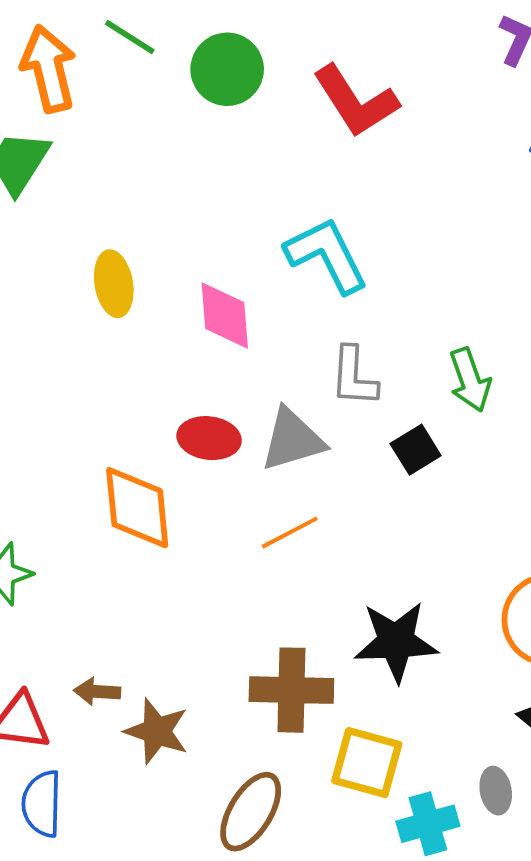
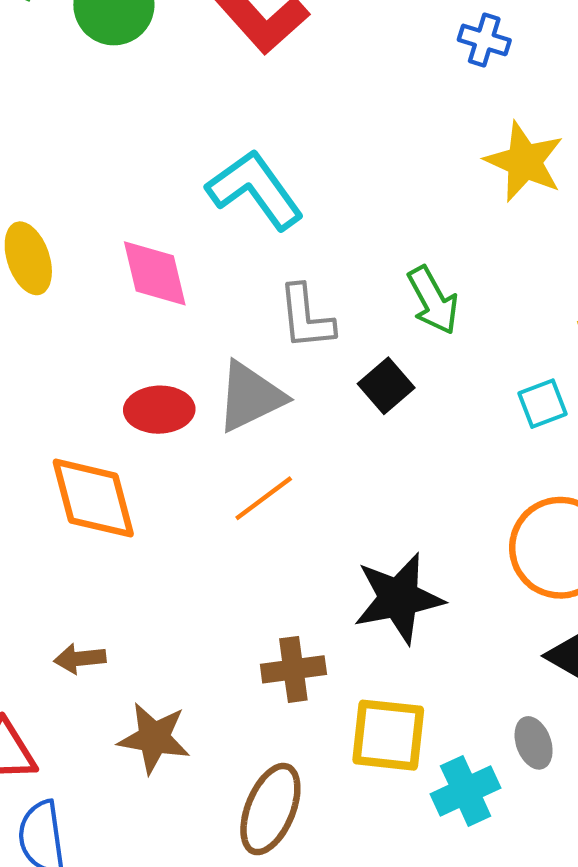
brown cross: (291, 690) -> (293, 669), size x0.7
brown arrow: (97, 692) -> (80, 659), moved

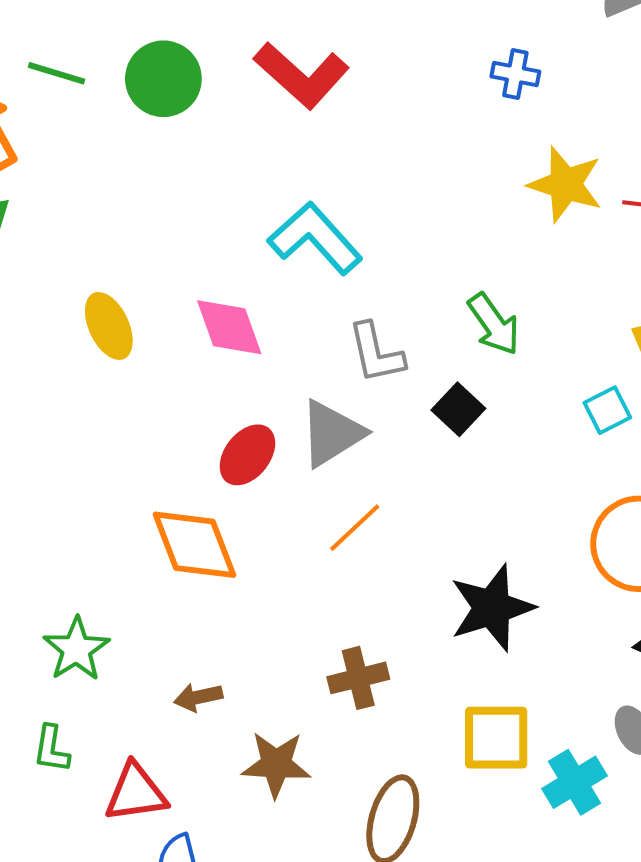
red ellipse: (159, 410) -> (247, 455), turned -44
brown cross: (293, 669) -> (358, 678), moved

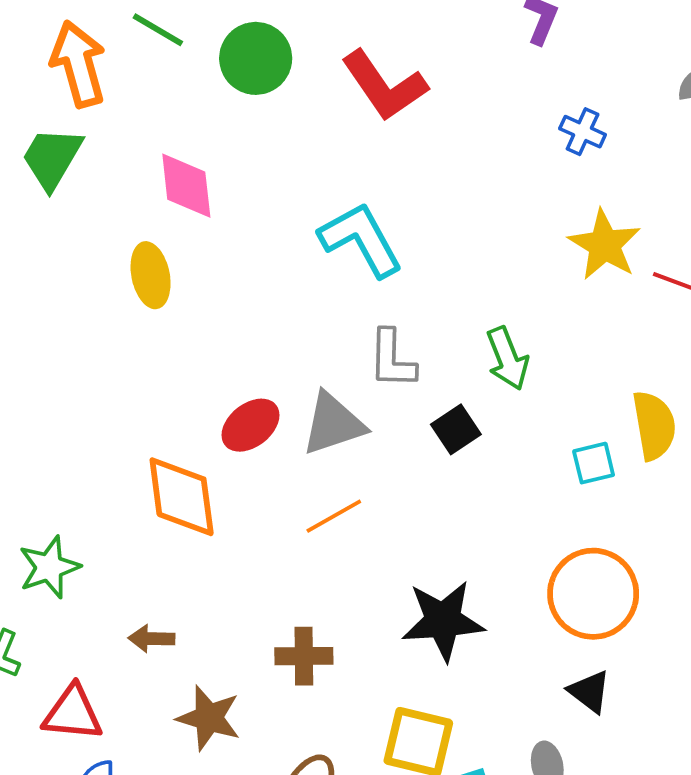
pink diamond: (229, 327) -> (186, 186), moved

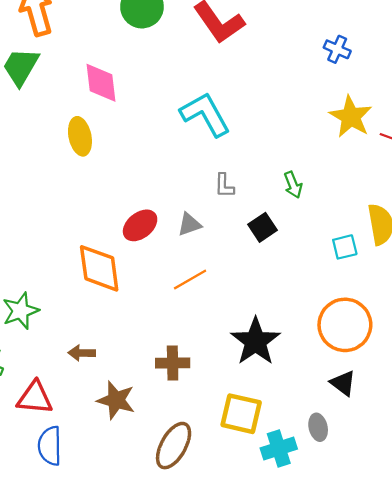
green arrow: (507, 358) -> (293, 185), size x0.7
gray L-shape: (392, 359) -> (224, 186), size x0.7
gray triangle: (333, 424) -> (189, 224), size x0.6
black star: (443, 621) -> (256, 341), turned -30

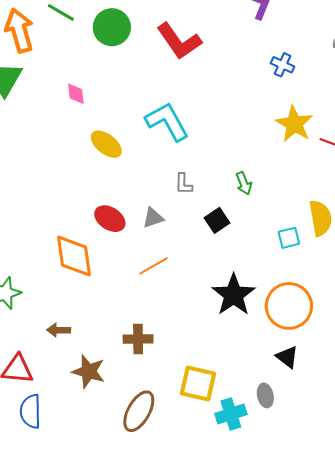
pink diamond: (101, 83) -> (76, 94), size x0.6
yellow ellipse: (80, 136) -> (106, 144), moved, turned -40
red ellipse: (140, 225) -> (110, 219), turned 72
black star: (256, 341) -> (234, 295), moved

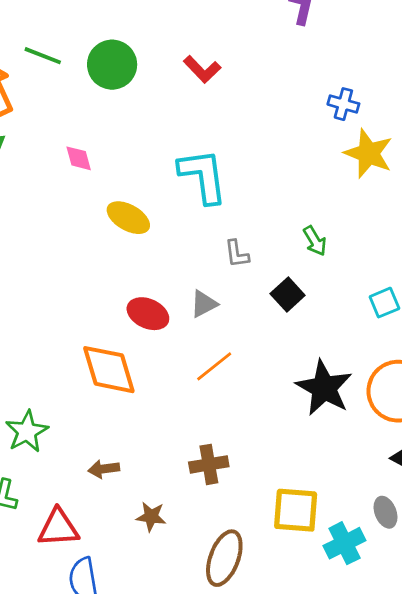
red L-shape: (179, 41) -> (202, 69), size x0.6
blue cross: (283, 65) -> (343, 104), moved
cyan L-shape: (167, 122) -> (203, 176), turned 30
brown star: (89, 371) -> (151, 517), size x0.7

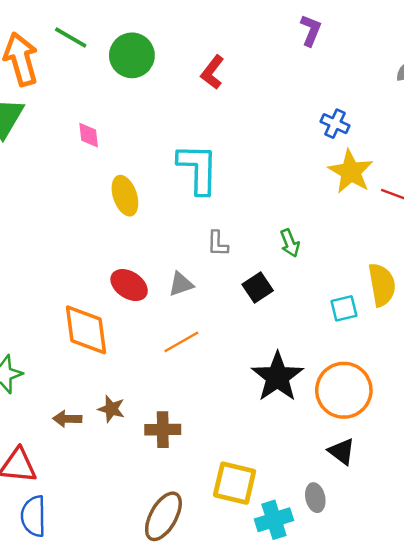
red L-shape: (202, 69) -> (212, 72), turned 72
yellow ellipse: (128, 218) -> (125, 196), turned 33
brown star: (151, 517) -> (111, 409), moved

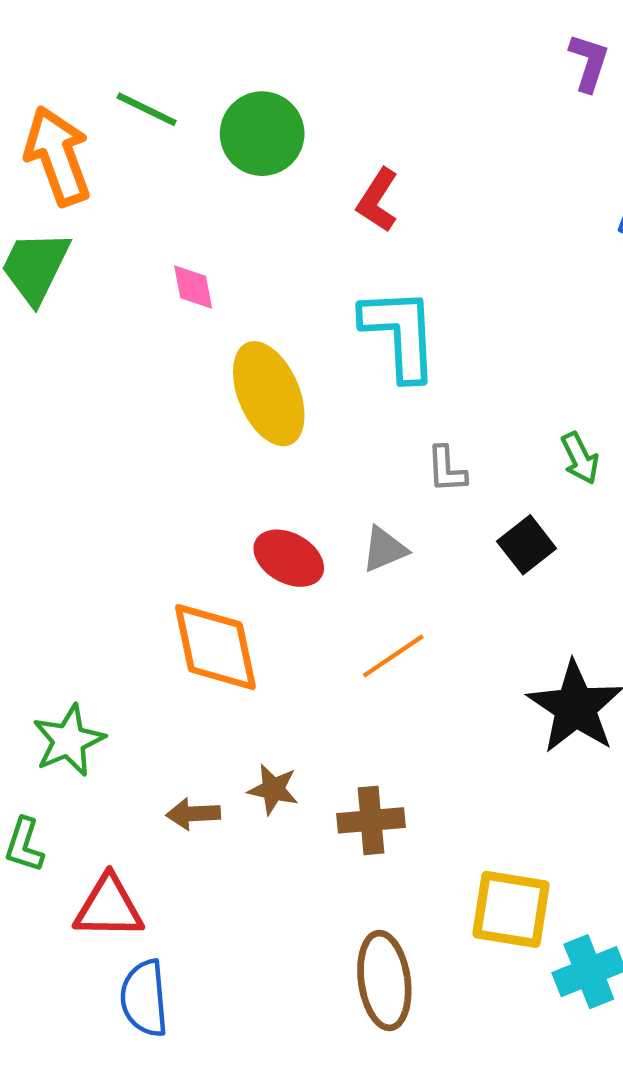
red L-shape: (212, 72) -> (378, 200), moved
yellow ellipse: (125, 196) -> (269, 394), size x1.4
brown ellipse: (163, 516) -> (384, 980), turned -33

